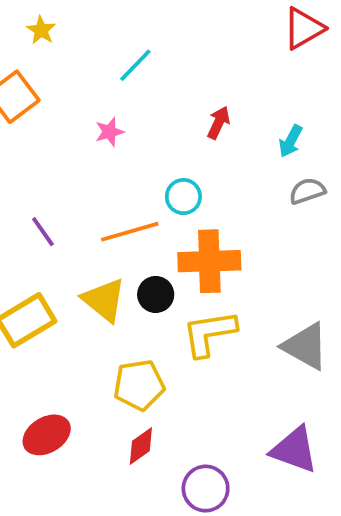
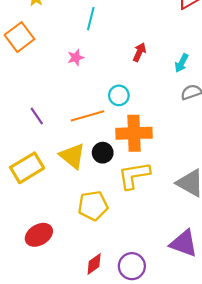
cyan line: (135, 65) -> (91, 19), turned -30
red diamond: (141, 446) -> (94, 264), moved

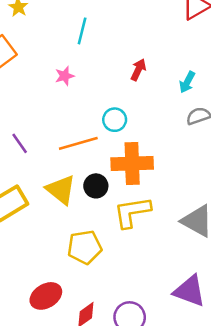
red ellipse: (39, 235) -> (46, 296), moved

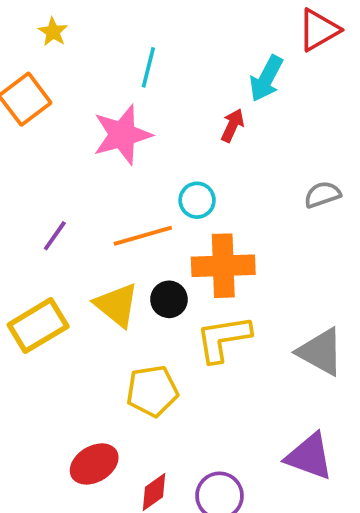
pink star: (65, 76) -> (122, 135), size x2.0
cyan arrow: (187, 82) -> (266, 79), moved, size x1.4
purple line: (20, 143) -> (55, 236), turned 70

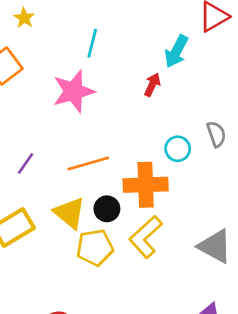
gray semicircle: (322, 195) -> (216, 134), turned 90
cyan circle: (197, 200) -> (178, 149), moved
yellow L-shape: (223, 339) -> (146, 237), turned -33
yellow pentagon: (152, 391) -> (95, 248), moved

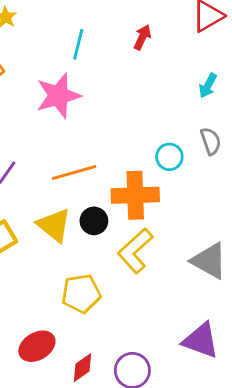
cyan arrow: (176, 51) -> (208, 86), moved, size x0.7
red arrow: (152, 85) -> (142, 37), moved
yellow pentagon: (95, 248) -> (81, 294), moved

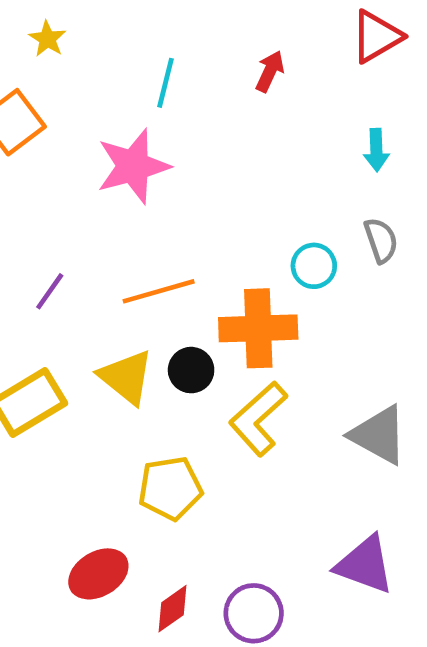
cyan arrow: (208, 86) -> (376, 150), turned -30

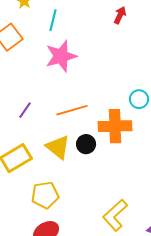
cyan line: (166, 83) -> (53, 20), moved
yellow L-shape: (258, 419) -> (115, 215), moved
yellow pentagon: (170, 488) -> (45, 195), moved

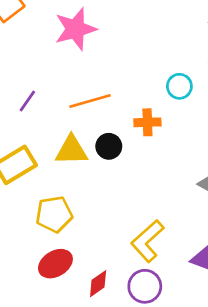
orange cross: (115, 126) -> (147, 122), size x0.6
yellow triangle: (58, 147) -> (71, 150), turned -40

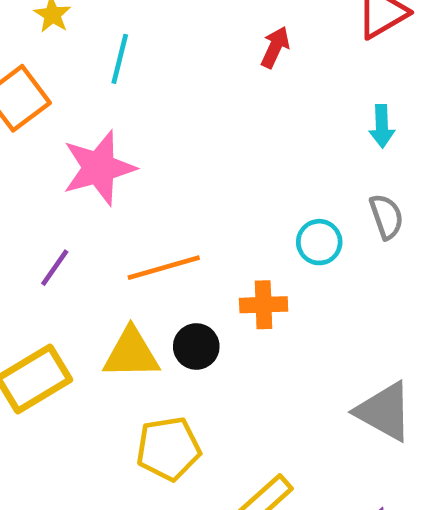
pink star: (75, 29) -> (99, 168), moved
yellow pentagon: (54, 214) -> (168, 449), moved

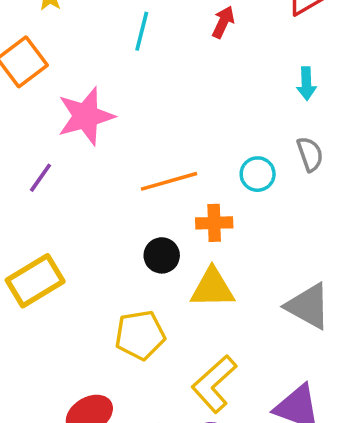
cyan line: (120, 59) -> (142, 31), moved
purple line: (55, 268) -> (40, 178), moved
orange line: (164, 268) -> (169, 181), moved
yellow triangle: (131, 353) -> (212, 288), moved

